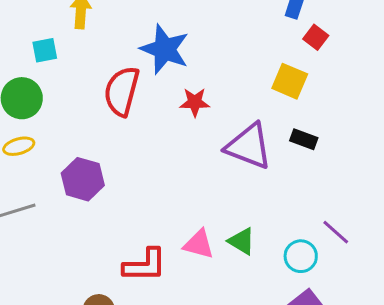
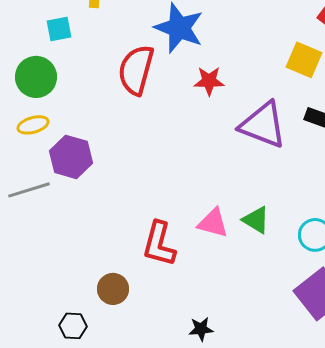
purple hexagon: (83, 179) -> (71, 157), moved
red L-shape: (145, 265) -> (159, 244), turned 105

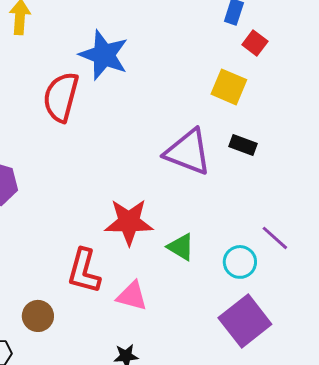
red star: (209, 81) -> (129, 222), moved, size x1.6
pink triangle: (213, 223) -> (132, 296), moved

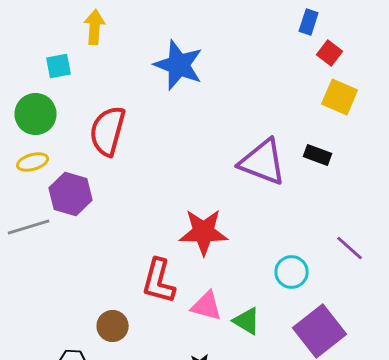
yellow square: (229, 87) -> (340, 97), moved
red semicircle: (61, 97) -> (108, 131), moved
green triangle: (181, 247) -> (247, 321), moved
cyan circle: (240, 262) -> (292, 272), moved

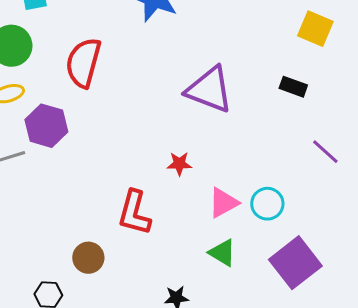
purple triangle: (263, 162) -> (209, 90), moved
red star: (204, 232) -> (179, 164), size x0.5
purple line: (350, 248) -> (325, 152), moved
pink triangle: (207, 306) -> (223, 203), moved, turned -44

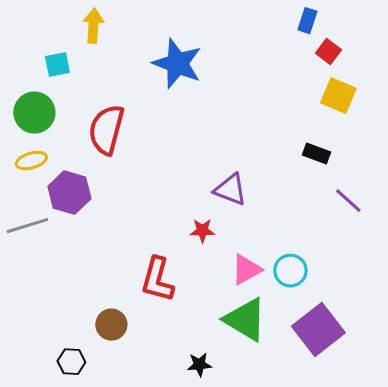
purple triangle: (209, 90) -> (230, 190), moved, size x0.7
purple line: (325, 152) -> (348, 201), moved
green triangle: (222, 253) -> (245, 320), size x1.6

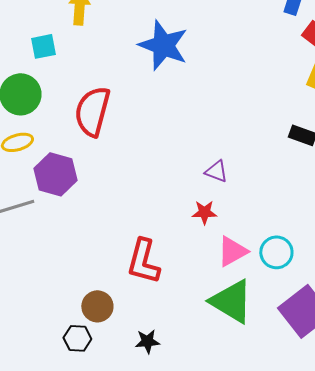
purple triangle: (230, 190) -> (216, 171), size x0.7
red star: (202, 231) -> (204, 212), moved
black hexagon: (71, 362) -> (77, 338), moved
black star: (199, 365) -> (147, 341), moved

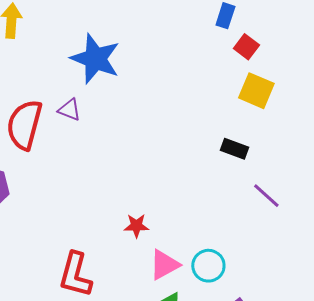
purple triangle: (216, 171) -> (69, 110), moved

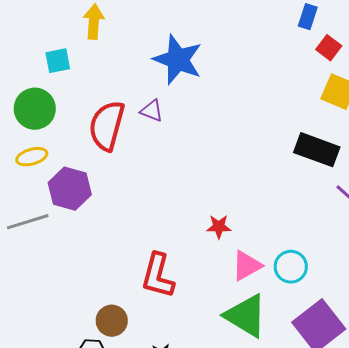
black rectangle: (234, 149) -> (317, 150), size x1.6

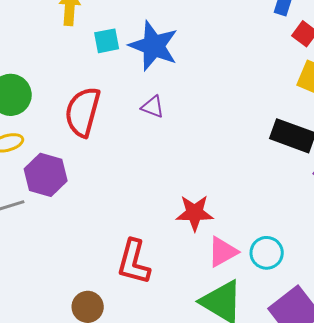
cyan square: (58, 61) -> (107, 41), moved
purple triangle: (152, 111) -> (153, 107), moved
red star: (219, 227) -> (195, 213), size x1.5

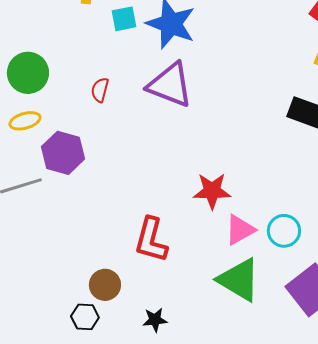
purple triangle: (153, 107) -> (170, 85), size x2.0
red semicircle: (83, 112) -> (100, 90), size x0.5

